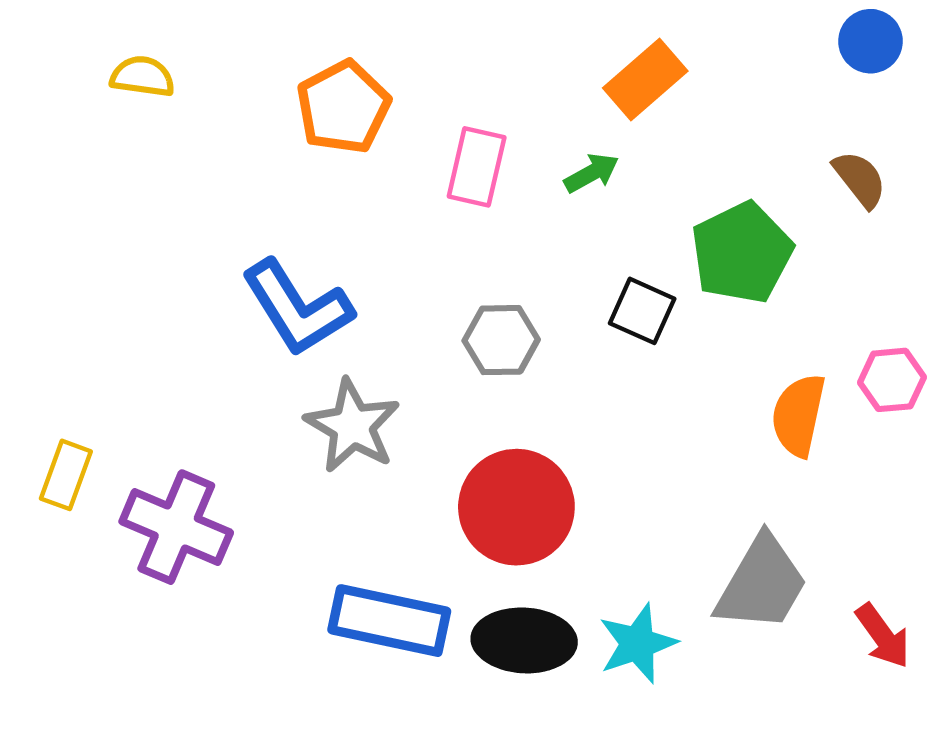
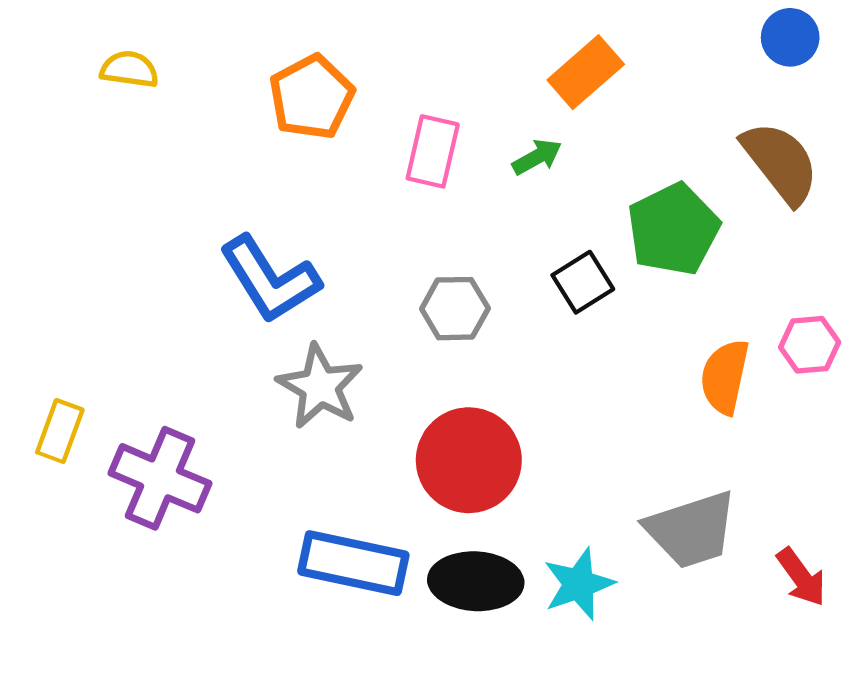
brown semicircle: (860, 179) -> (780, 163), size x1.6
black square: (642, 311) -> (583, 282), turned 34
gray trapezoid: (762, 584) -> (691, 530), turned 42

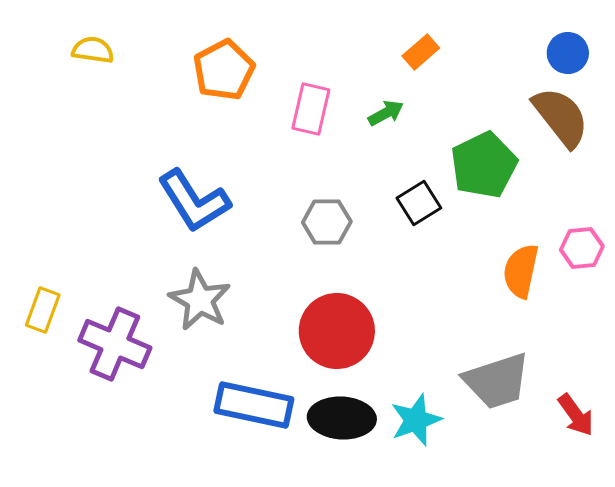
blue circle: (790, 37) -> (568, 53), moved
orange rectangle: (586, 72) -> (421, 52), size x0.7
gray star: (320, 386) -> (200, 300), moved

